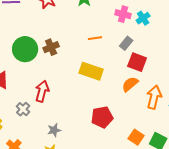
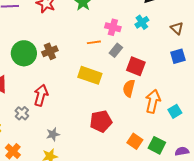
pink cross: (123, 14) -> (113, 27), moved
gray rectangle: (126, 43) -> (116, 50), moved
orange semicircle: (130, 84) -> (129, 88), turned -36

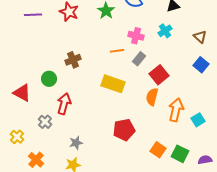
green circle: (24, 53) -> (49, 79), moved, size x0.6
blue square: (178, 56) -> (201, 65), turned -35
red square: (136, 66) -> (159, 75), turned 30

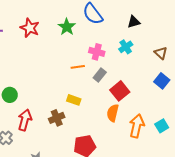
brown cross: (73, 60) -> (57, 118), moved
yellow rectangle: (113, 84) -> (74, 100), size x0.6
cyan square: (198, 120) -> (162, 126), moved

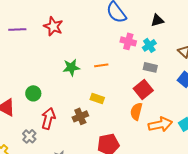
green star: (67, 27) -> (71, 67), moved, turned 30
pink cross: (97, 52) -> (128, 41), moved
gray rectangle: (100, 75) -> (150, 67), moved, turned 64
orange arrow: (137, 126) -> (160, 124), turned 65

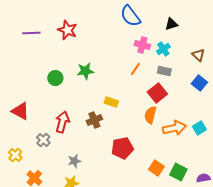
orange line: (101, 65) -> (135, 69), moved, turned -48
green circle: (33, 93) -> (55, 78), moved

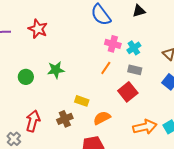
black triangle: (171, 24) -> (139, 11), moved
orange semicircle: (150, 115) -> (102, 118), moved, turned 48

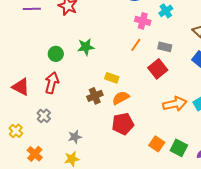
cyan cross: (134, 48) -> (166, 11), moved
orange semicircle: (102, 118) -> (121, 98), moved
red arrow: (33, 121) -> (52, 83), moved

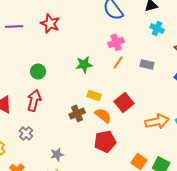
cyan cross: (166, 11) -> (157, 28), moved, turned -32
pink cross: (143, 21) -> (116, 42), moved, turned -35
green star: (86, 47) -> (84, 64), moved
red square: (158, 69) -> (124, 102), moved
orange semicircle: (121, 98) -> (103, 115), turned 66

